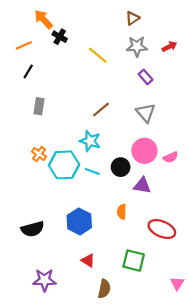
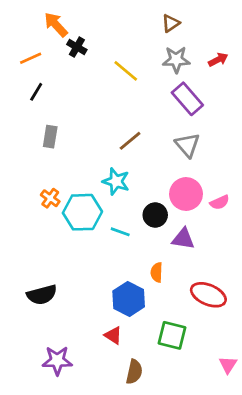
purple rectangle: (146, 77) -> (187, 99), size x1.6
cyan line: (92, 171) -> (120, 232), moved
blue hexagon: (79, 221) -> (129, 299), moved

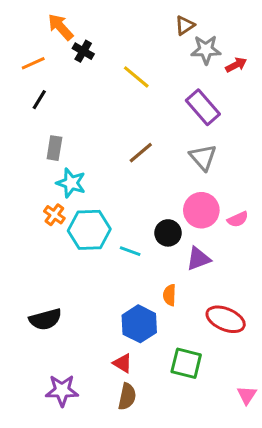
gray star: (176, 60) -> (206, 50), moved
cyan star: (116, 181) -> (71, 183), moved
purple triangle: (183, 239) -> (198, 259), turned -30
brown semicircle: (134, 372) -> (127, 397), moved

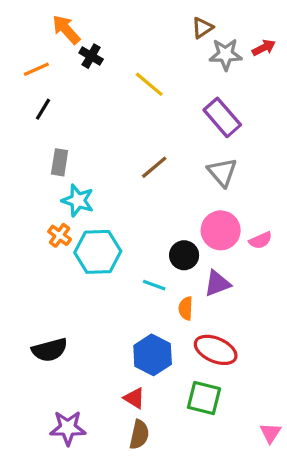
red arrow: (236, 65) -> (264, 48), moved
cyan line: (130, 251) -> (154, 285), moved
orange semicircle: (170, 295) -> (186, 308), moved
red ellipse: (226, 319) -> (216, 350), moved

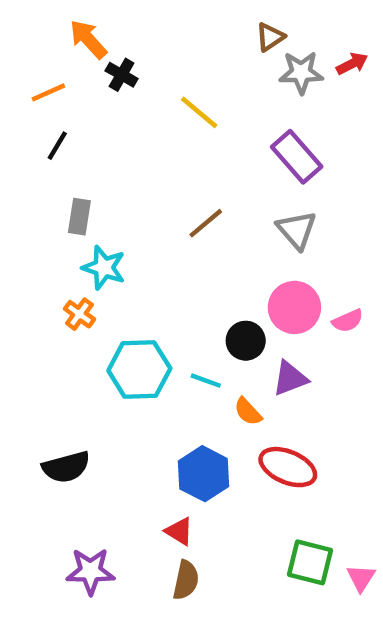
cyan hexagon: (98, 252) -> (139, 370), moved
orange semicircle: (186, 308) -> (248, 412), turned -45
green square: (204, 398) -> (310, 562), moved

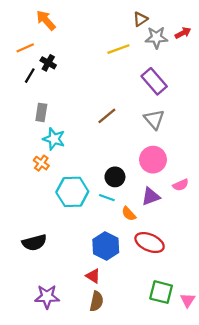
black cross: (122, 75) -> (48, 63), moved
yellow line: (199, 112) -> (118, 49), moved, turned -60
pink semicircle: (348, 321) -> (181, 185), moved
black circle: (246, 341) -> (115, 177), moved

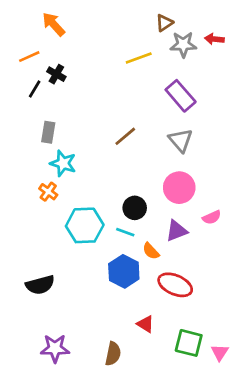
red arrow: (183, 33) -> (214, 39), turned -147
blue hexagon: (106, 246) -> (124, 271), moved
red triangle: (93, 276) -> (145, 324), moved

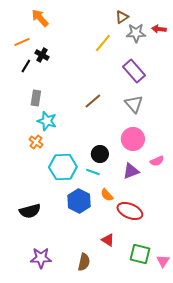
yellow line: (139, 58) -> (103, 43), turned -30
orange semicircle: (151, 251) -> (107, 195), moved
blue hexagon: (124, 271) -> (79, 201), moved

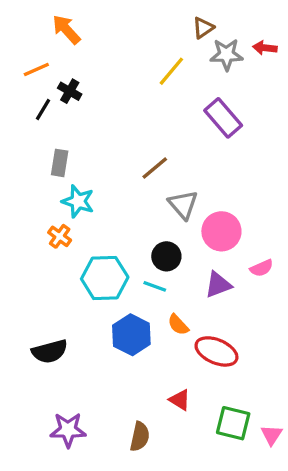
gray triangle: (134, 104) -> (183, 205), moved

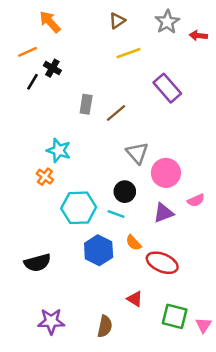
brown triangle: (203, 28) -> (117, 21), moved
gray star: (226, 54) -> (167, 22), moved, turned -30
yellow line: (171, 71) -> (129, 53), turned 30
gray rectangle: (60, 163) -> (86, 104), moved
brown line: (155, 168) -> (116, 113), moved

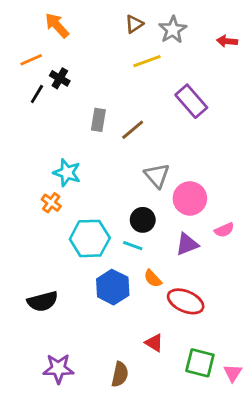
gray star: (167, 22) -> (173, 30), moved

